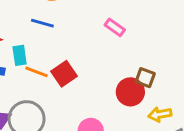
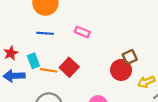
pink rectangle: (115, 27) -> (82, 32), moved
brown square: (145, 78) -> (130, 57), turned -32

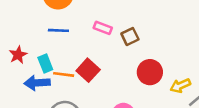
brown square: (130, 57) -> (130, 36), moved
blue arrow: (14, 76) -> (37, 83), moved

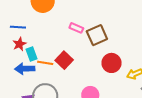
blue line: (58, 30) -> (18, 27), moved
brown square: (130, 36) -> (97, 35), size x1.5
red star: (18, 55) -> (19, 44), moved

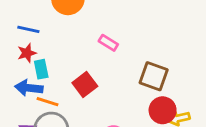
brown square: (97, 35) -> (154, 76), moved, turned 35
orange line: (45, 63) -> (47, 102), moved
red circle: (112, 63) -> (163, 110), moved

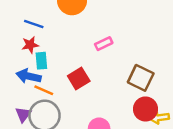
pink rectangle: (108, 43) -> (104, 44), turned -63

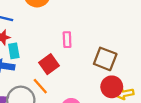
pink rectangle: (104, 44) -> (67, 40), moved, turned -63
orange line: (44, 90) -> (40, 86), moved, turned 30

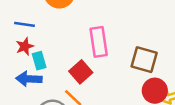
pink rectangle: (67, 40) -> (99, 42), size x1.6

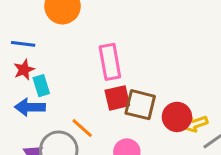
brown square: (144, 60) -> (140, 105), moved
red square: (81, 72) -> (117, 98), moved, turned 30

